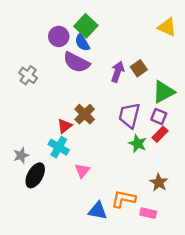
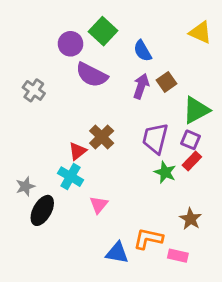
blue semicircle: (82, 42) -> (143, 51), moved

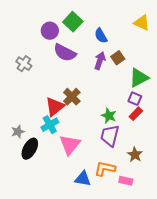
purple trapezoid: (155, 138) -> (110, 136), moved
red triangle: (78, 151) -> (55, 107), size x1.5
green star: (165, 172) -> (109, 116), moved
cyan cross: (70, 177) -> (50, 125), turned 30
pink triangle: (99, 205) -> (70, 145), size x1.6

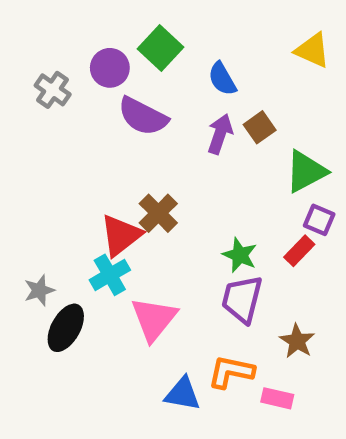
gray cross: (24, 64) -> (53, 90), moved
purple square: (135, 99) -> (319, 220), moved

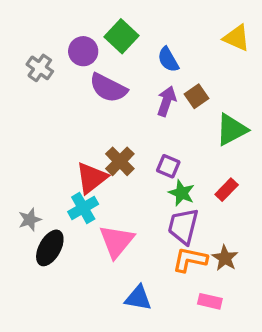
purple square: (319, 220) -> (168, 166), moved
orange L-shape: (231, 372) -> (190, 260), moved

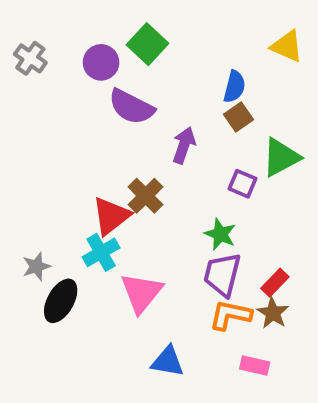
blue semicircle: (168, 60) -> (234, 87), moved, turned -136
gray cross: (40, 68) -> (30, 58), moved
purple arrow: (167, 101) -> (184, 145), moved
purple square: (168, 166) -> (243, 184), moved
red rectangle: (227, 190) -> (275, 283), moved

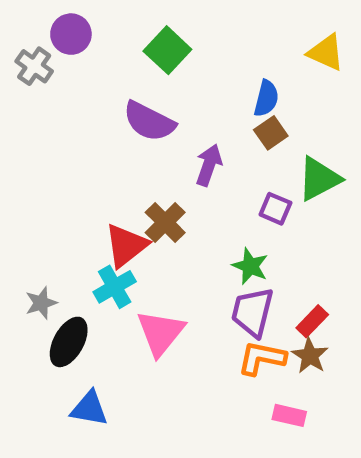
purple circle: (101, 62) -> (71, 34), moved
blue triangle: (168, 361) -> (89, 409), moved

